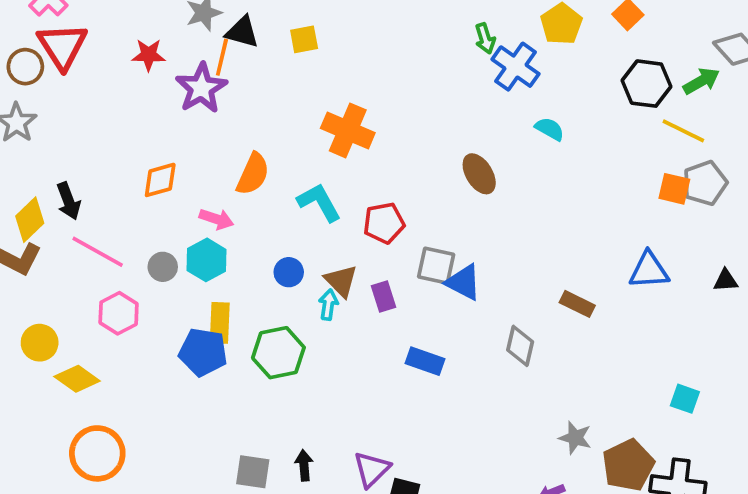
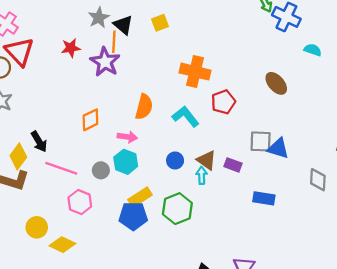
black triangle: (242, 32) -> (123, 25), turned 35
red pentagon: (384, 223) -> (223, 102), moved
purple rectangle: (383, 297) -> (233, 165), turned -42
yellow rectangle: (220, 323) -> (140, 197), turned 65

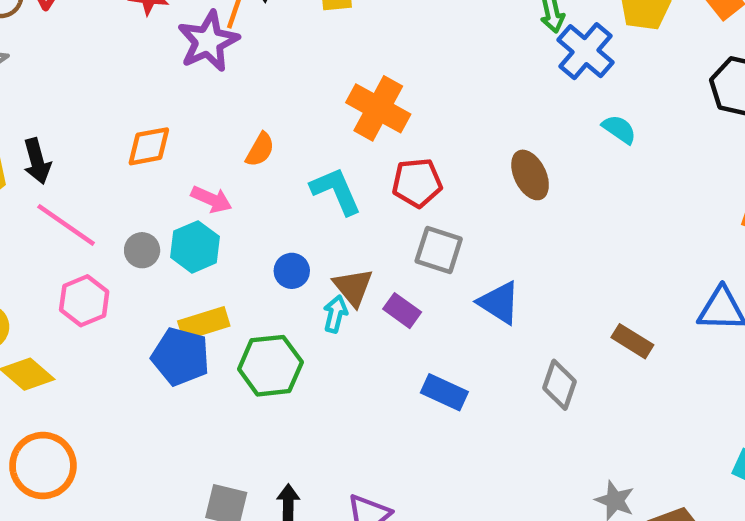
orange semicircle: (144, 107) -> (260, 150), size x0.7
gray square: (261, 141) -> (439, 250), moved

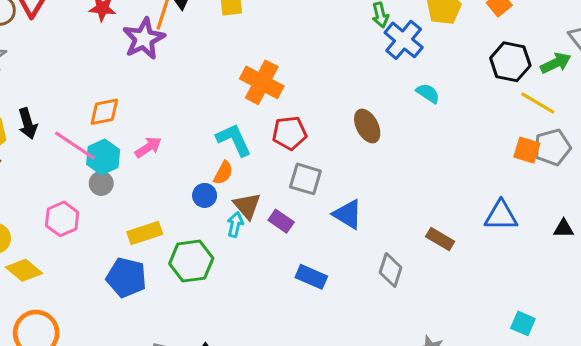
orange semicircle: (260, 150) -> (223, 173), moved
pink arrow: (211, 199) -> (148, 147), turned -56
pink line: (66, 225) -> (75, 145), moved
cyan hexagon: (195, 247) -> (103, 157), moved
blue pentagon: (181, 357) -> (126, 278), moved

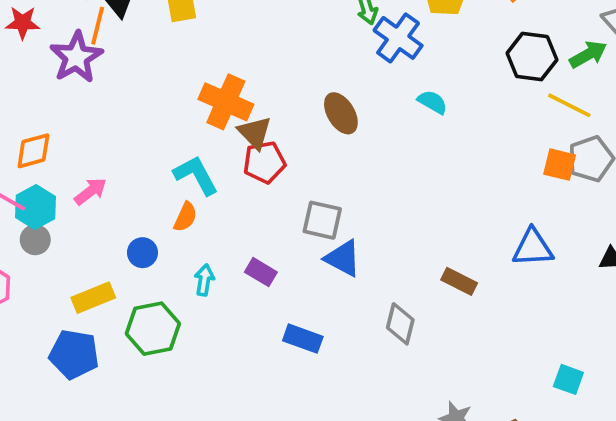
brown ellipse: (367, 126) -> (341, 113), moved
gray square: (305, 179) -> (322, 220), moved
blue circle: (205, 195) -> (142, 253), moved
brown triangle: (247, 206) -> (255, 133), moved

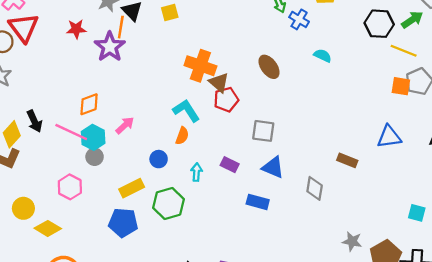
blue cross: (398, 38) -> (299, 19), size x0.7
blue triangle: (343, 258) -> (273, 167), moved

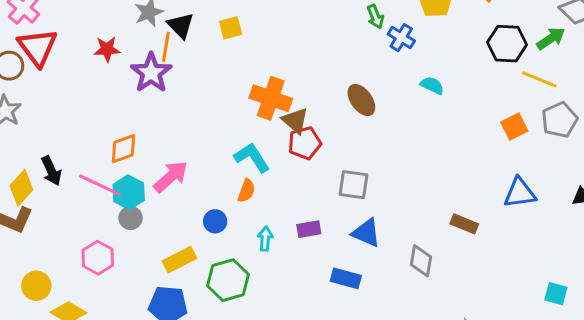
orange square: (401, 86) -> (514, 127), moved, turned -36
pink arrow: (125, 125) -> (171, 177), size x1.4
purple rectangle: (230, 165) -> (309, 229), turned -36

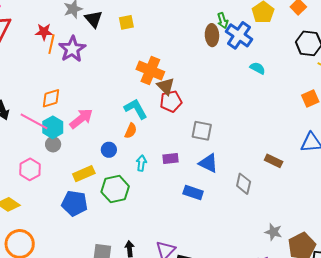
blue cross: (401, 38) -> (239, 35), size x1.5
orange line: (166, 47) -> (51, 44), moved
brown ellipse: (361, 100) -> (212, 35), moved, turned 30

